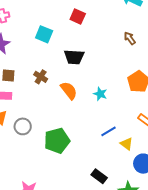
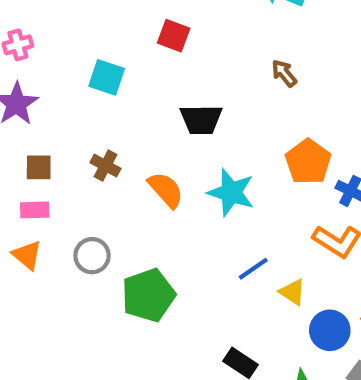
black trapezoid: (74, 57) -> (201, 119), moved
cyan star: (100, 94) -> (231, 192), size x1.6
gray circle: (23, 126) -> (92, 256), moved

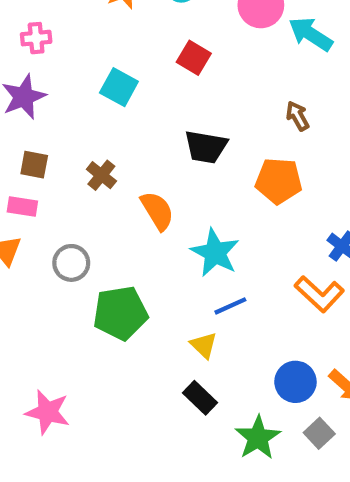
orange pentagon: (308, 162) -> (279, 181), moved, turned 30
cyan star: (231, 192) -> (215, 253), moved
yellow triangle: (292, 292) -> (204, 345), moved

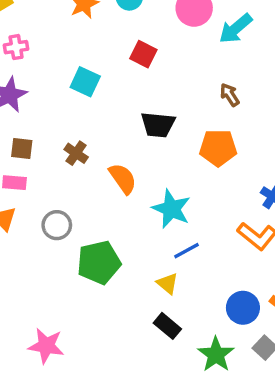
cyan arrow: (311, 34) -> (236, 28), turned -69

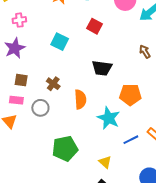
orange pentagon: (218, 148) -> (130, 95), moved
orange semicircle: (123, 179) -> (80, 99), turned 30
gray circle: (57, 225) -> (40, 108), moved
blue line: (187, 251) -> (131, 140), moved

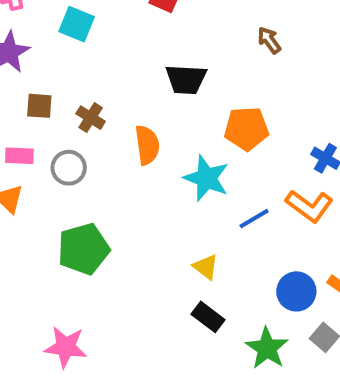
cyan square: (60, 42) -> (77, 24), moved
brown square: (21, 80) -> (39, 106), moved
green pentagon: (65, 149) -> (84, 249), moved

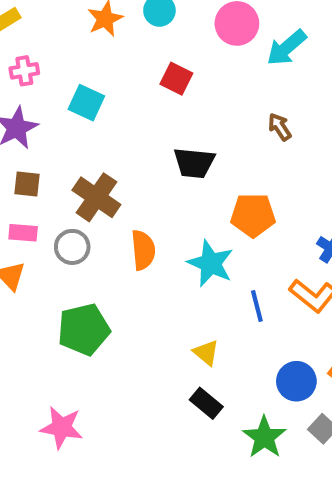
brown square: (39, 106) -> (27, 184), moved
brown cross: (91, 118) -> (96, 197), size x1.6
orange semicircle: (147, 145) -> (143, 250), moved
blue line: (254, 219) -> (257, 306), turned -76

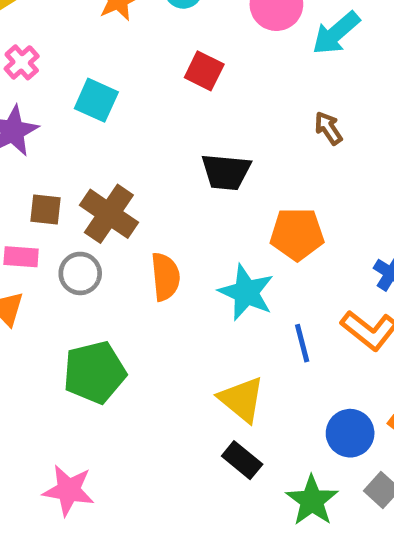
pink cross: (24, 71) -> (22, 62), turned -32
brown square: (27, 184) -> (46, 209), moved
yellow triangle: (206, 353) -> (242, 399), size x1.5

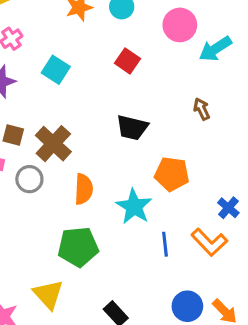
green pentagon: (95, 372) -> (78, 247), moved
yellow triangle: (242, 399) -> (48, 294), moved

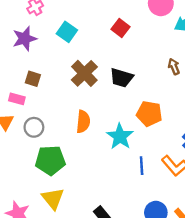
brown cross: (53, 144) -> (84, 73), moved
gray circle: (29, 179) -> (34, 127), moved
green pentagon: (78, 247) -> (50, 160), moved

